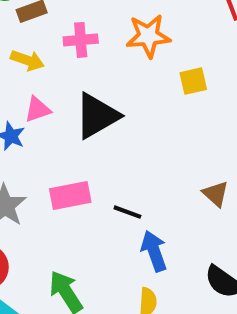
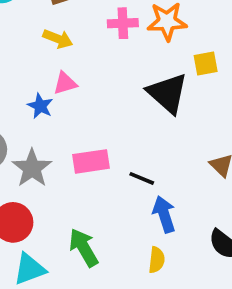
pink cross: (81, 40) -> (123, 23), moved
black triangle: (97, 116) -> (168, 93), moved, turned -51

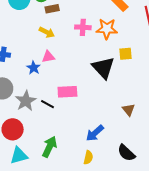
pink rectangle: (91, 161) -> (67, 92), moved
black line: (142, 178) -> (47, 104), moved
blue arrow: (164, 214) -> (95, 133), turned -120
green arrow: (84, 248) -> (49, 147), turned 50

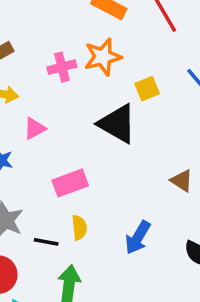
pink triangle: (48, 57) -> (35, 128), moved
black line: (47, 104) -> (46, 242), moved
yellow semicircle: (88, 157) -> (79, 228), moved

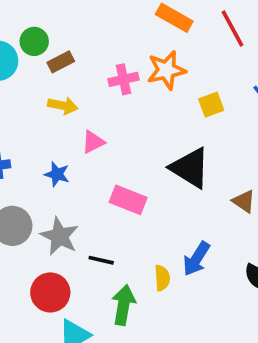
black triangle: (117, 124) -> (190, 168), moved
pink rectangle: (70, 183) -> (128, 200), turned 40
yellow semicircle: (79, 228) -> (162, 278), moved

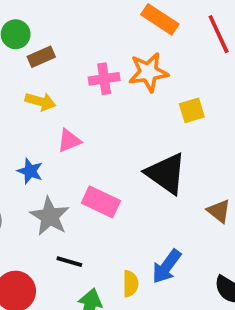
gray star: (60, 236) -> (50, 216), moved

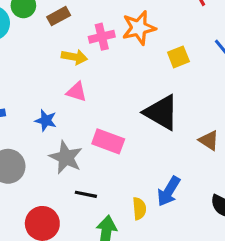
brown rectangle: (41, 57) -> (59, 16), moved
yellow arrow: (40, 102) -> (74, 57), moved
pink triangle: (69, 141) -> (77, 92), turned 45

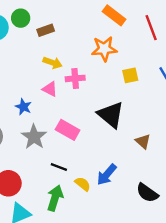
pink cross: (102, 37) -> (75, 78), moved
black line: (86, 194) -> (59, 167), moved
yellow semicircle: (139, 209) -> (83, 184), turned -56

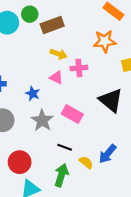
brown rectangle: (46, 30) -> (52, 25), size x1.5

